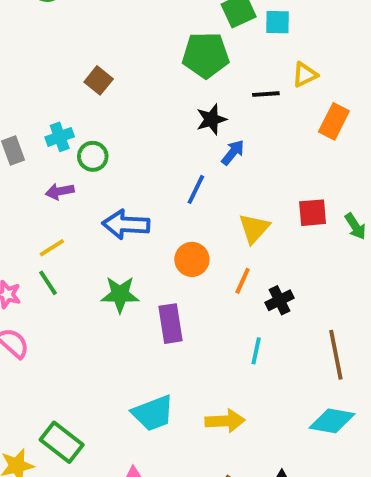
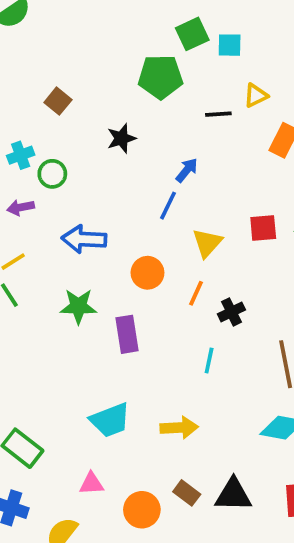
black star: (211, 119) -> (121, 138), moved
blue line: (196, 189) -> (168, 206), moved

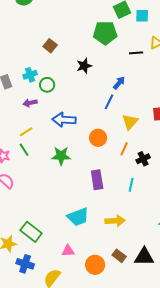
purple rectangle: (127, 334) -> (97, 180), moved

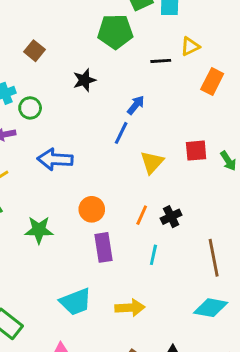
orange circle: (98, 138) -> (92, 209), moved
orange line: (124, 149) -> (142, 215), moved
green star: (61, 156) -> (39, 230), moved

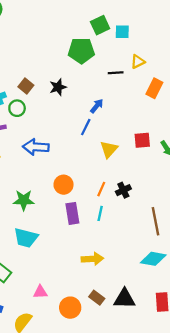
brown square: (34, 51) -> (26, 86), moved
cyan line: (153, 255) -> (100, 213), moved
cyan trapezoid: (76, 302) -> (26, 238), moved, turned 35

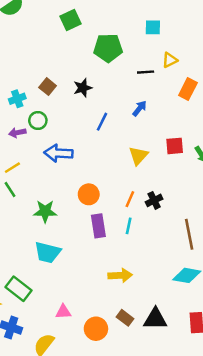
green square: (100, 25) -> (71, 20), moved
blue arrow: (97, 106) -> (140, 108), moved
green circle: (17, 108) -> (38, 121), moved
blue line: (86, 127) -> (102, 122), moved

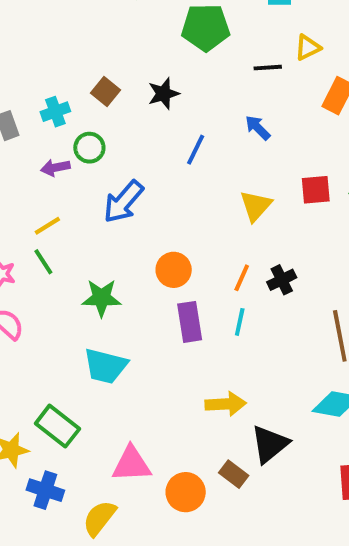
blue arrow: (140, 108) -> (258, 128), turned -84
blue arrow: (58, 153) -> (123, 202), turned -52
pink triangle: (63, 312) -> (131, 464), size x1.5
black triangle: (155, 319) -> (270, 444), moved, turned -40

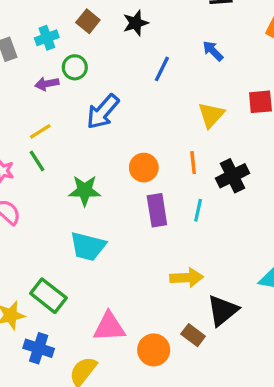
orange line: (242, 278) -> (193, 163), moved, turned -30
black cross: (282, 280) -> (233, 176), size x1.4

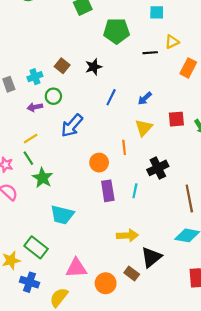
blue arrow: (213, 51) -> (145, 98), moved, turned -88
orange line: (193, 163) -> (124, 147), moved
green star: (85, 191) -> (43, 178), moved, turned 30

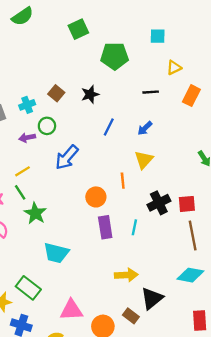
black line: (150, 53) -> (151, 92), moved
red square: (176, 119) -> (187, 204), moved

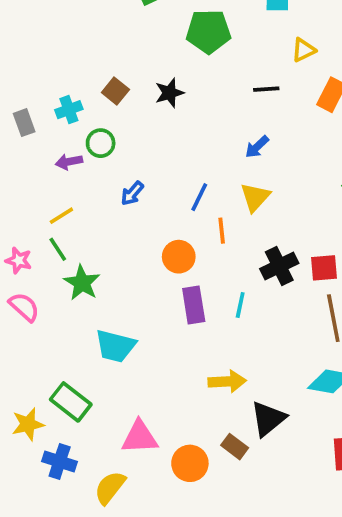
blue line: (109, 127) -> (199, 197), moved
blue arrow: (67, 157) -> (132, 193), size x0.6

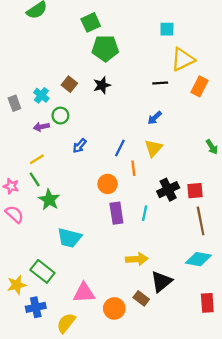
green pentagon: (209, 31) -> (105, 48), moved
yellow triangle: (303, 50) -> (183, 59), size x1.6
cyan cross: (69, 110) -> (41, 95), turned -32
blue cross: (60, 461) -> (36, 307), turned -30

